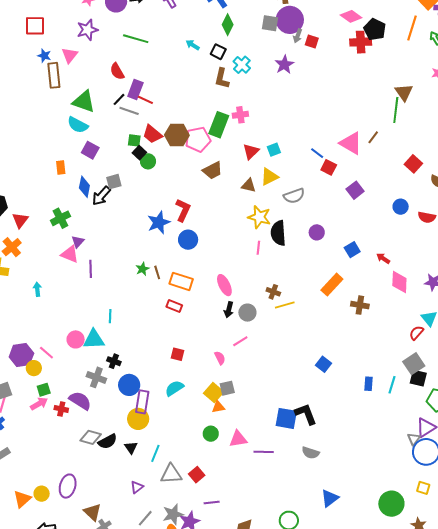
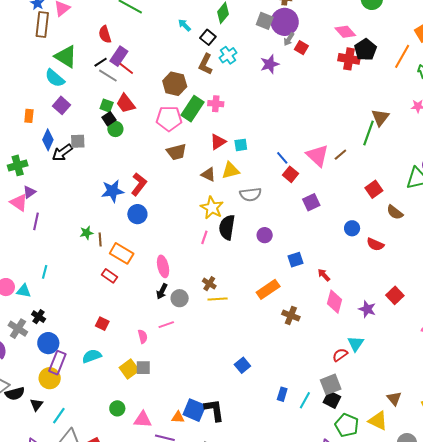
brown hexagon: (177, 135) -> (175, 84), moved
cyan triangle: (94, 339) -> (24, 291), size x0.7
orange triangle: (218, 407) -> (178, 417), moved

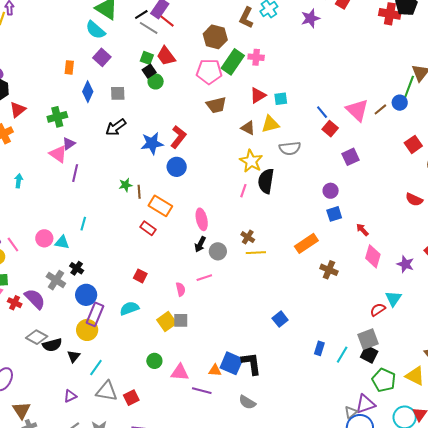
black arrow: (62, 153) -> (116, 127), moved
blue circle: (352, 228) -> (400, 103), moved
purple circle: (265, 235) -> (331, 191), moved

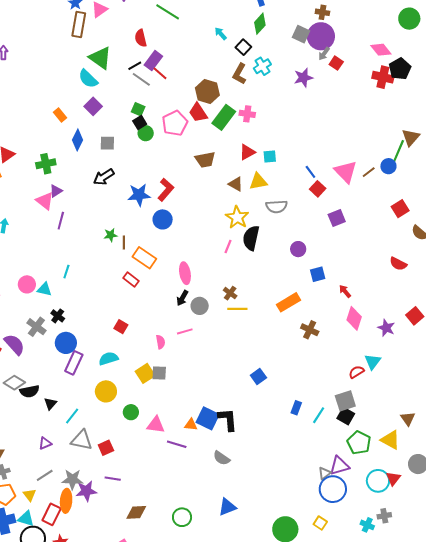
red trapezoid: (166, 56) -> (198, 113), moved
orange rectangle: (69, 67) -> (60, 115), turned -48
pink pentagon: (209, 72) -> (175, 123), moved, turned -30
purple circle: (331, 191) -> (298, 249), moved
yellow circle: (87, 330) -> (106, 391), moved

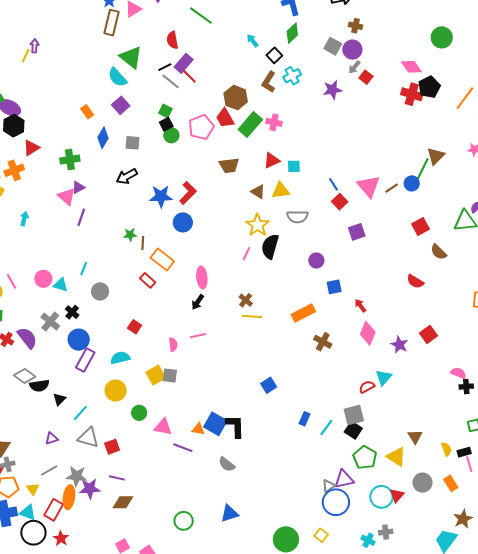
purple circle: (321, 36) -> (352, 50), size x0.7
gray circle: (200, 306) -> (100, 291), moved
brown diamond: (136, 512) -> (123, 502), moved

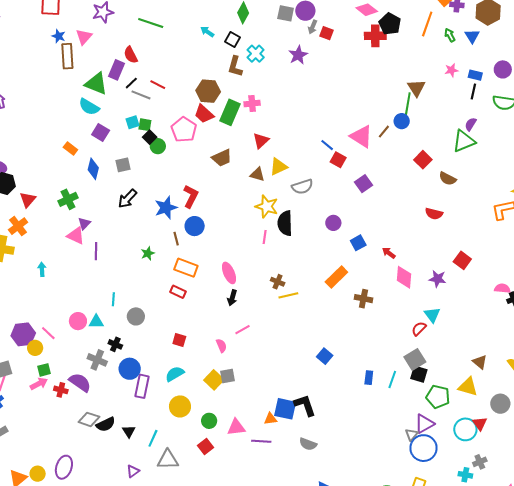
purple rectangle: (184, 63) -> (117, 70), moved
cyan square: (294, 166) -> (132, 122), moved
brown line: (143, 243) -> (176, 239), moved
red square: (112, 447) -> (205, 447), moved

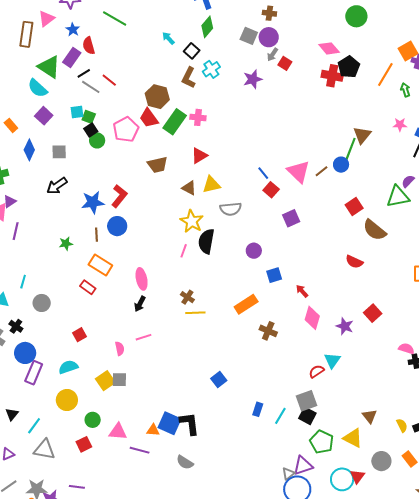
blue star: (59, 36) -> (73, 30), moved
brown semicircle: (448, 179) -> (375, 230), size x1.4
red square: (179, 340) -> (79, 335), turned 32

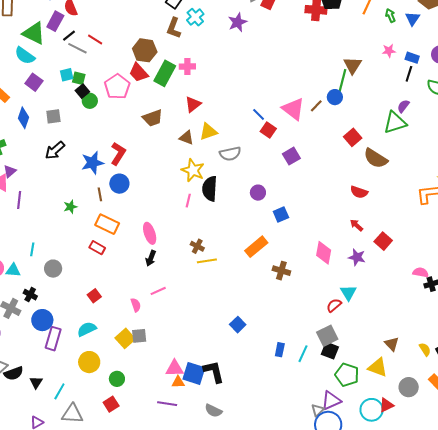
red arrow: (302, 291) -> (356, 225), moved
pink triangle: (118, 432) -> (175, 368), moved
red triangle: (357, 476) -> (386, 405), turned 35

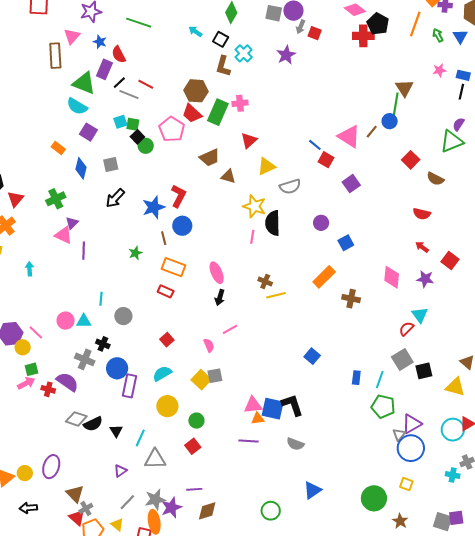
brown triangle: (186, 138) -> (228, 176), moved
brown semicircle: (376, 158) -> (435, 179), size x0.7
black square: (330, 351) -> (424, 371), moved, turned -30
green pentagon: (347, 375) -> (383, 406), moved

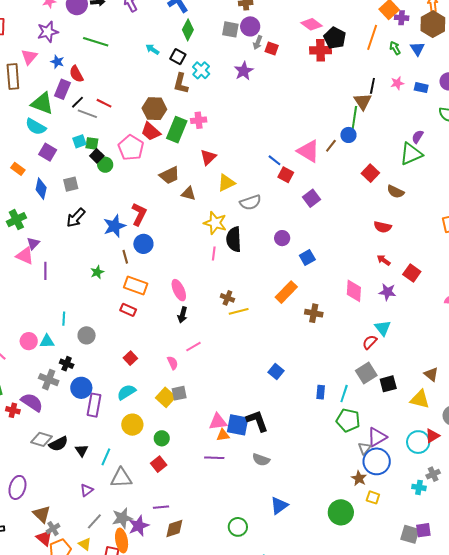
black line: (461, 92) -> (372, 86), moved
brown star: (400, 521) -> (359, 478), moved

